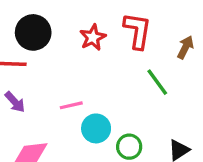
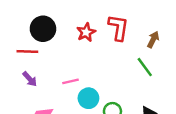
green line: (157, 82) -> (145, 67), moved

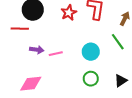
purple arrow: (30, 79) -> (37, 50), moved, turned -40
cyan circle: (88, 98) -> (91, 52), moved

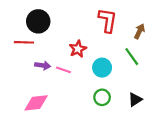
red star: (69, 13) -> (78, 49), moved
pink line: (56, 54) -> (64, 70), turned 32

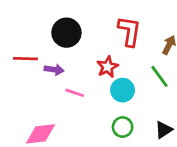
black circle: (38, 21) -> (66, 33), moved
red star: (78, 49) -> (108, 67), moved
purple arrow: (43, 65) -> (54, 70), moved

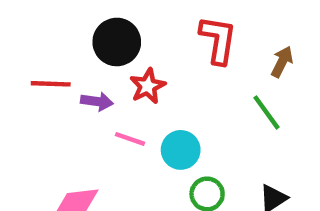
red star: (108, 67) -> (148, 86), moved
cyan circle: (123, 90) -> (181, 150), moved

